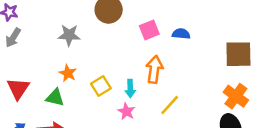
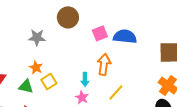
blue semicircle: (181, 34) -> (125, 36), size x1.6
yellow square: (101, 86) -> (49, 81), moved

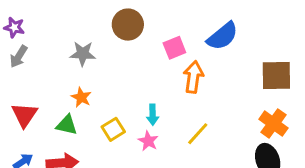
blue semicircle: (125, 36) -> (222, 36), moved, turned 135
orange arrow: (104, 64) -> (193, 77), moved
yellow square: (49, 81) -> (113, 129), moved

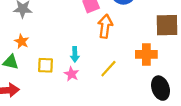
orange cross: (273, 124) -> (146, 54), moved, turned -36
yellow square: (113, 129) -> (45, 65), turned 35

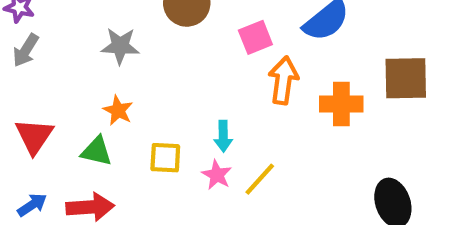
orange cross: (146, 54) -> (341, 104), moved
yellow line: (108, 69) -> (260, 179), moved

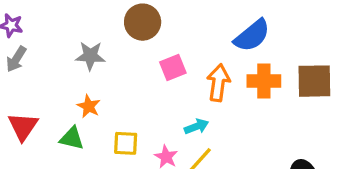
pink square: (255, 37) -> (173, 68), moved
orange cross: (341, 104) -> (264, 81), moved
cyan arrow: (223, 136) -> (196, 127), moved, turned -110

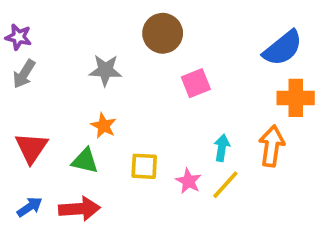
orange arrow: (218, 83) -> (272, 146), moved
cyan arrow: (196, 127) -> (222, 148), turned -60

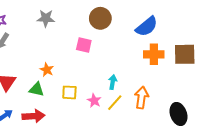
brown circle: (163, 33) -> (100, 18), moved
gray star: (105, 70) -> (46, 18), moved
pink square: (196, 83) -> (84, 45), moved, turned 35
orange arrow: (272, 146) -> (141, 98), moved

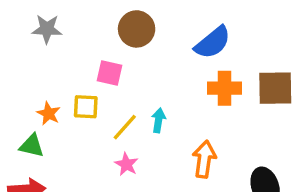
cyan arrow: (113, 82) -> (159, 120), moved
yellow square: (69, 92) -> (86, 107), moved
yellow line: (115, 103) -> (125, 127), moved

